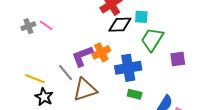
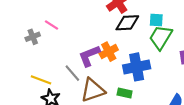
cyan square: (141, 17) -> (156, 20), moved
gray cross: (28, 26) -> (33, 37), moved
green rectangle: (135, 94) -> (125, 93), moved

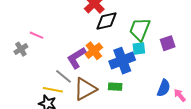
cyan square: (156, 20) -> (139, 49), moved
yellow line: (41, 80) -> (53, 90), moved

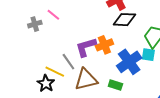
blue cross: (122, 61) -> (129, 62), turned -30

